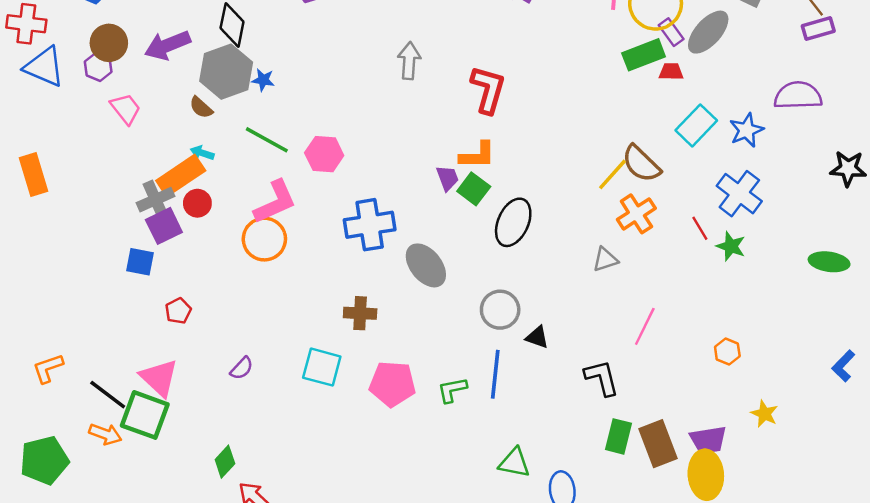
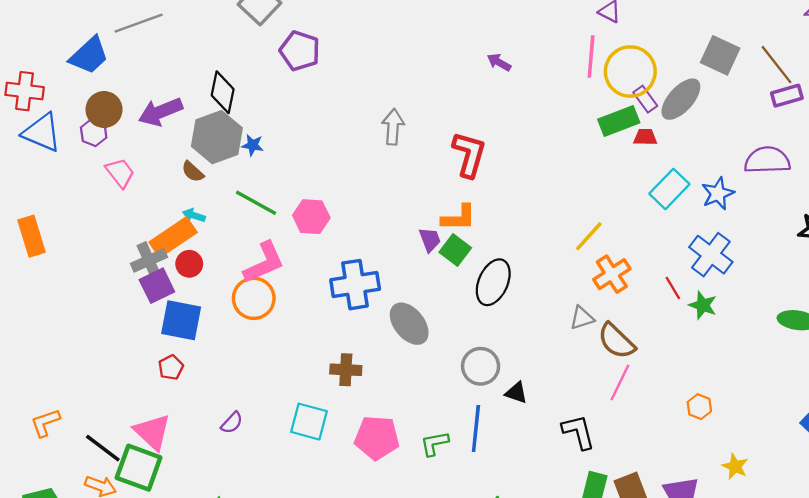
brown semicircle: (641, 164) -> (616, 341), moved
blue square: (140, 262) -> (181, 320), moved, size x1.5

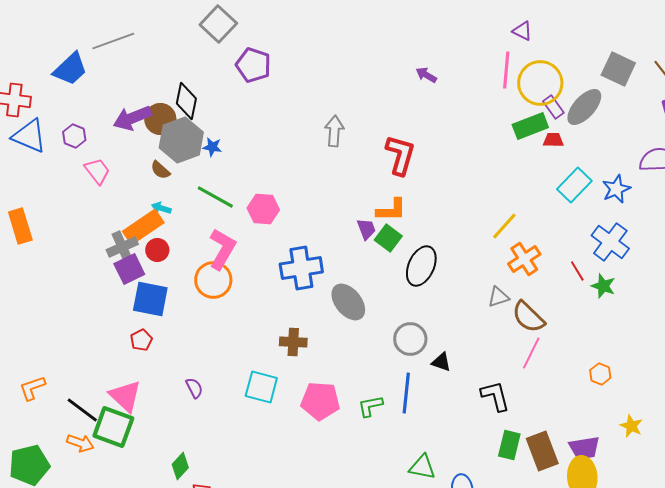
brown circle: (104, 110) -> (160, 119), moved
pink L-shape: (264, 263) -> (222, 249), turned -36
purple semicircle: (232, 423) -> (194, 388), turned -70

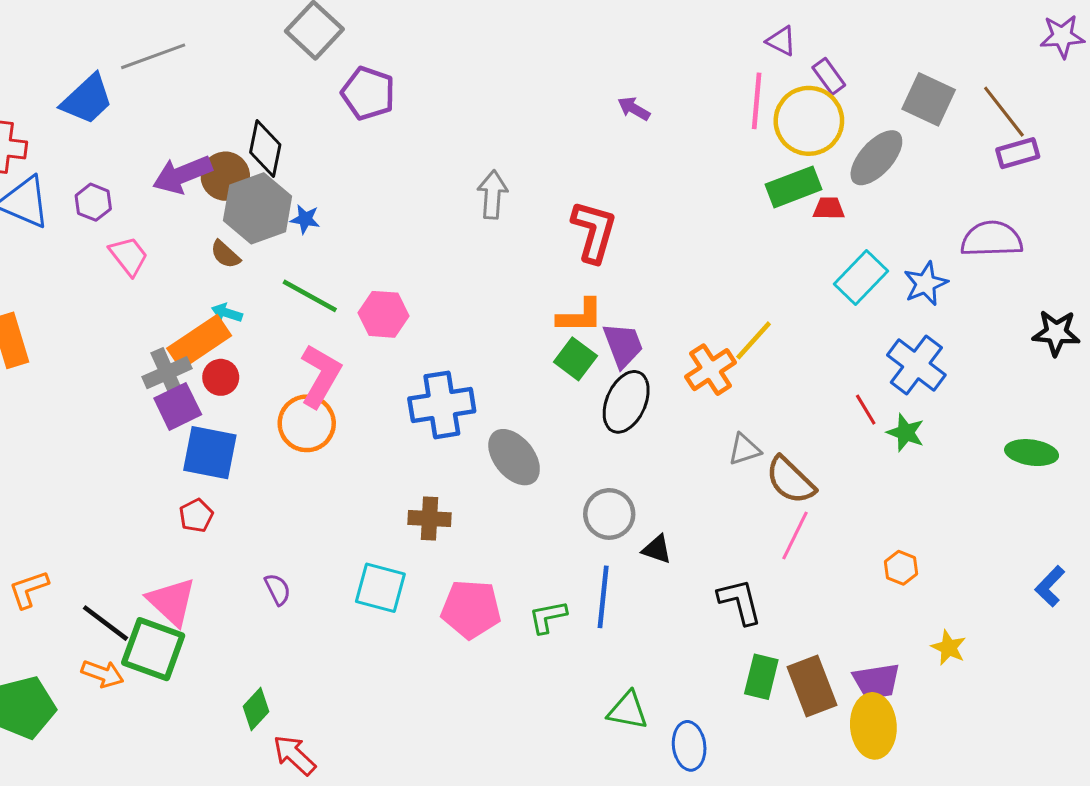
purple rectangle: (553, 107) -> (829, 76), moved
purple trapezoid: (366, 229) -> (623, 345), moved, size x1.4
orange cross: (524, 259) -> (711, 370), moved

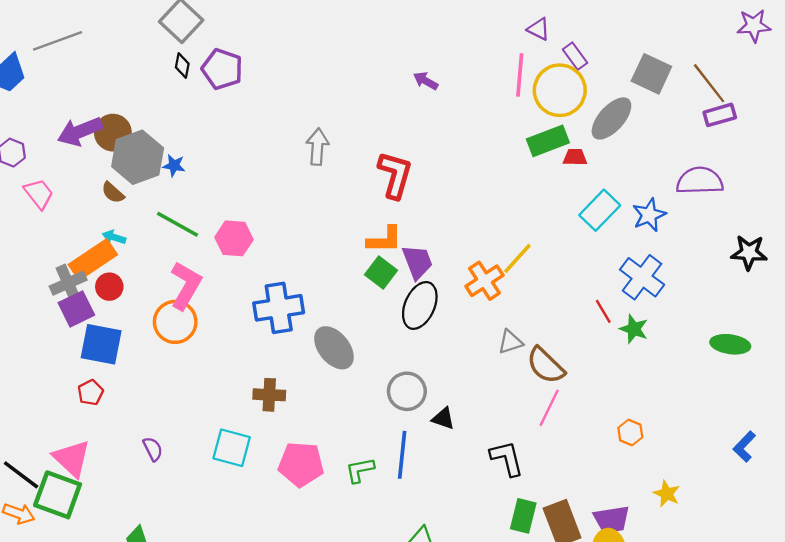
black diamond: (265, 148) -> (182, 66), moved, size x0.6

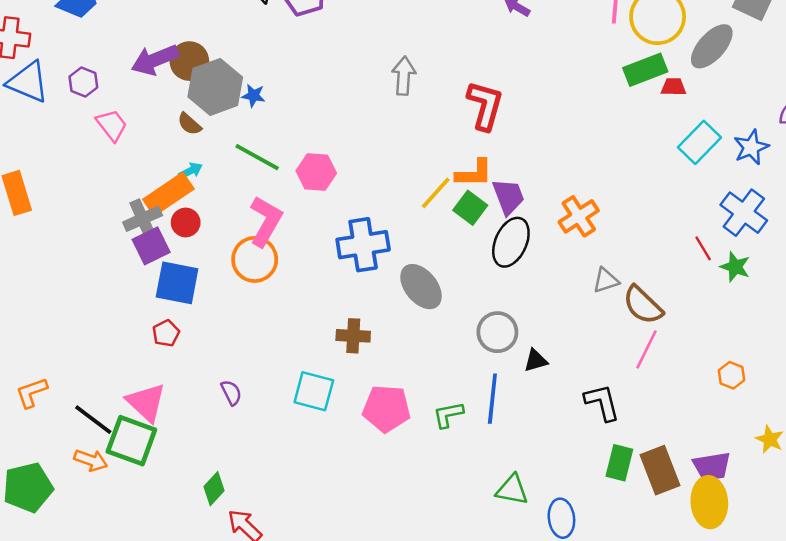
cyan arrow: (114, 237) -> (191, 171), turned 135
yellow line: (517, 258) -> (436, 193), moved
black triangle: (443, 418) -> (536, 360), turned -35

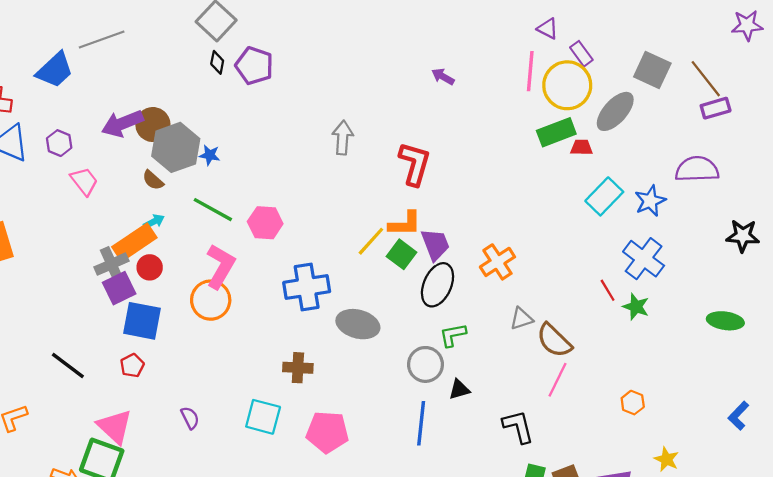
gray ellipse: (421, 287) -> (358, 324), turned -36
green L-shape: (448, 415) -> (453, 335), moved
black line: (93, 420) -> (68, 366), moved

